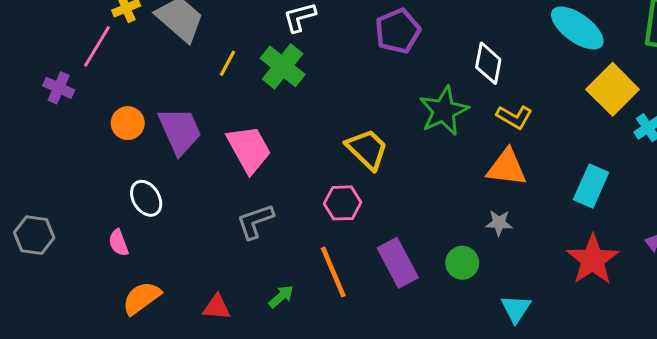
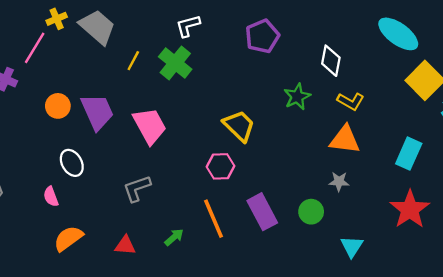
green star: (444, 111) -> (297, 97), size x0.7
gray L-shape: (255, 221) -> (137, 188), moved

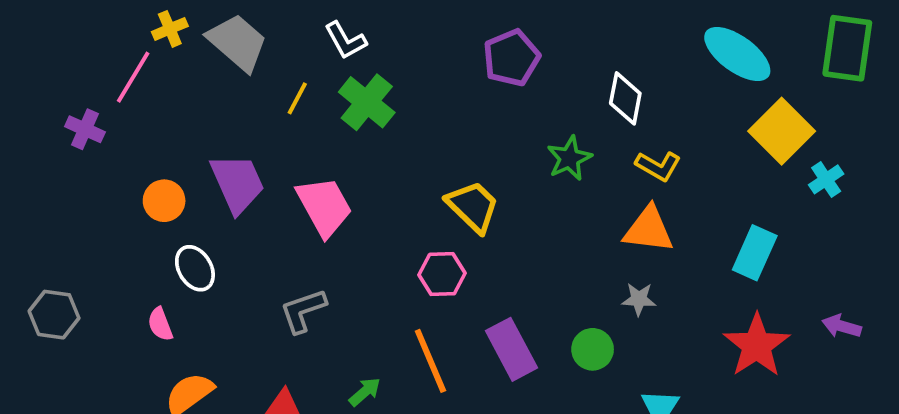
white L-shape: (188, 26) -> (345, 40), moved, turned -104
orange circle: (58, 106) -> (164, 201), moved

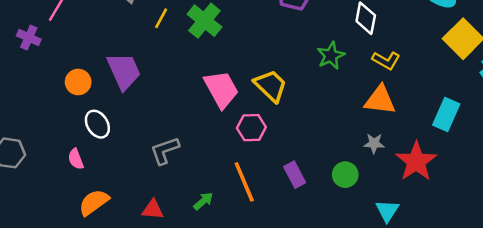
pink trapezoid: (324, 206) -> (221, 89), moved
red star: (757, 345) -> (416, 161), moved
purple rectangle: (511, 349) -> (295, 175), size x0.7

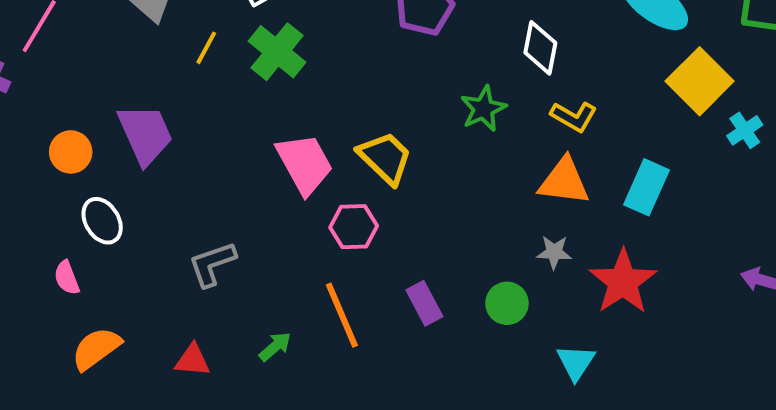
cyan rectangle: (446, 114) -> (646, 187), moved

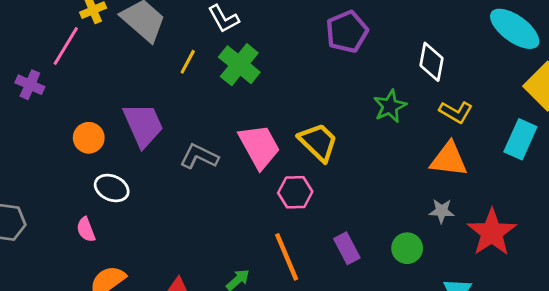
cyan rectangle: (646, 187) -> (520, 139), moved
white ellipse: (102, 221) -> (112, 188), turned -36
gray L-shape: (212, 264) -> (199, 156), moved, turned 45

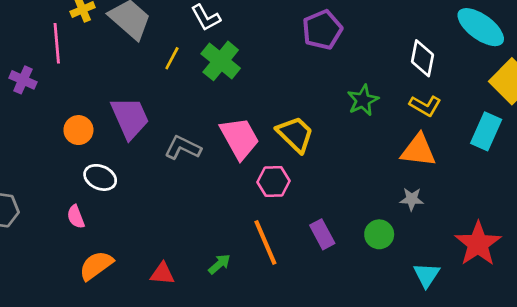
pink line: (66, 46) -> (57, 43), turned -36
white diamond: (432, 62) -> (422, 58), moved
red star: (492, 232) -> (478, 244), moved

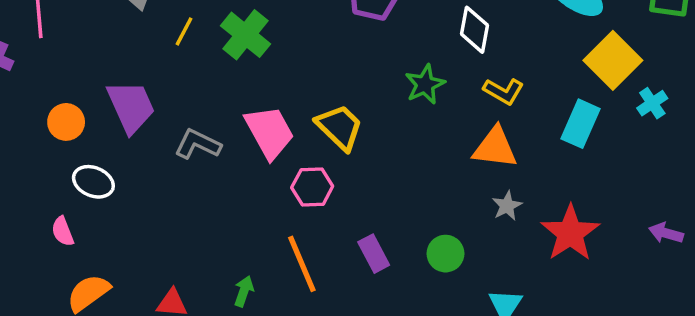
white diamond: (422, 58) -> (475, 30), moved
gray star: (412, 199) -> (507, 206), moved, turned -30
red star: (478, 244) -> (570, 233), moved
green arrow: (219, 264) -> (244, 291), turned -30

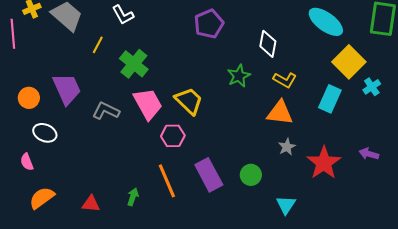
green cross: (246, 35) -> (134, 64), moved
purple arrow: (666, 233) -> (369, 154), moved
purple rectangle: (374, 254) -> (209, 175), size x1.5

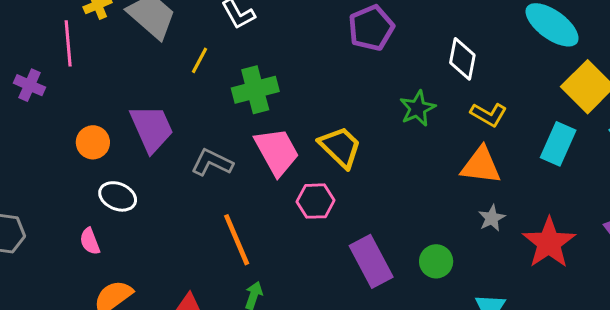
green cross: (134, 64) -> (255, 90), turned 36
orange line: (167, 181) -> (237, 240), moved

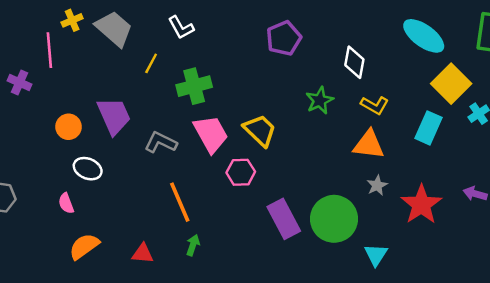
green circle: (436, 261) -> (334, 219), size x1.8

